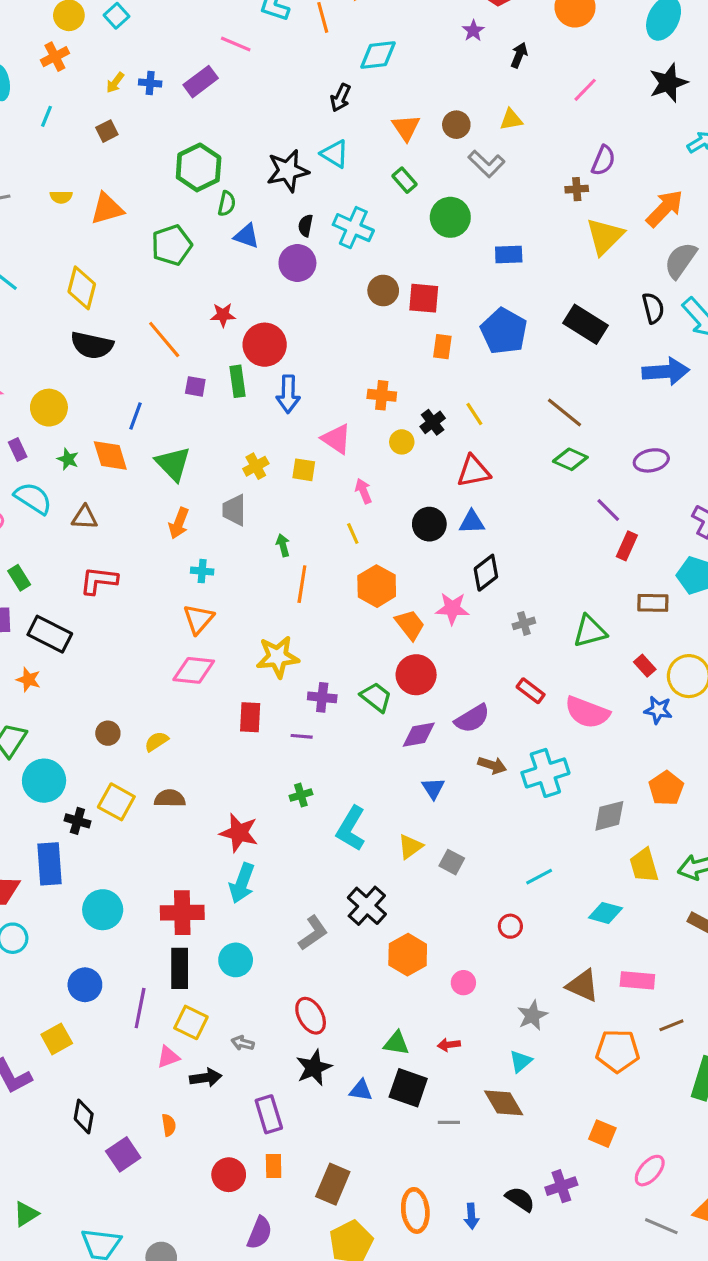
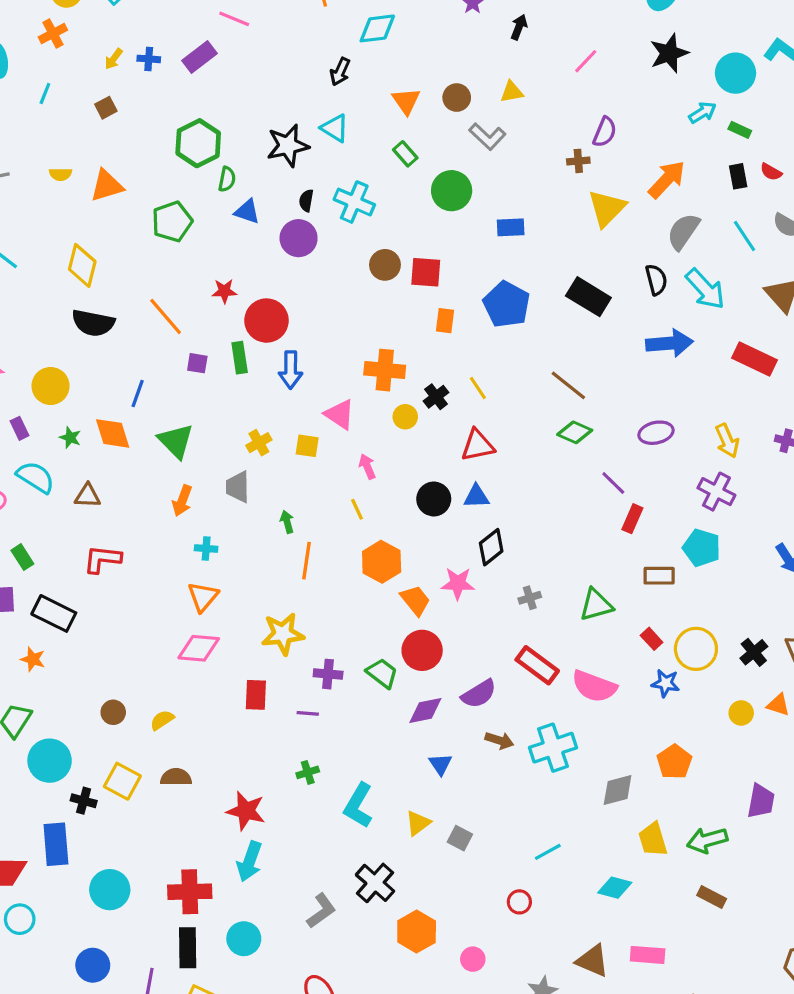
orange cross: (382, 395) -> (385, 370), size x1.4
red rectangle: (531, 691) -> (537, 665), size x1.5

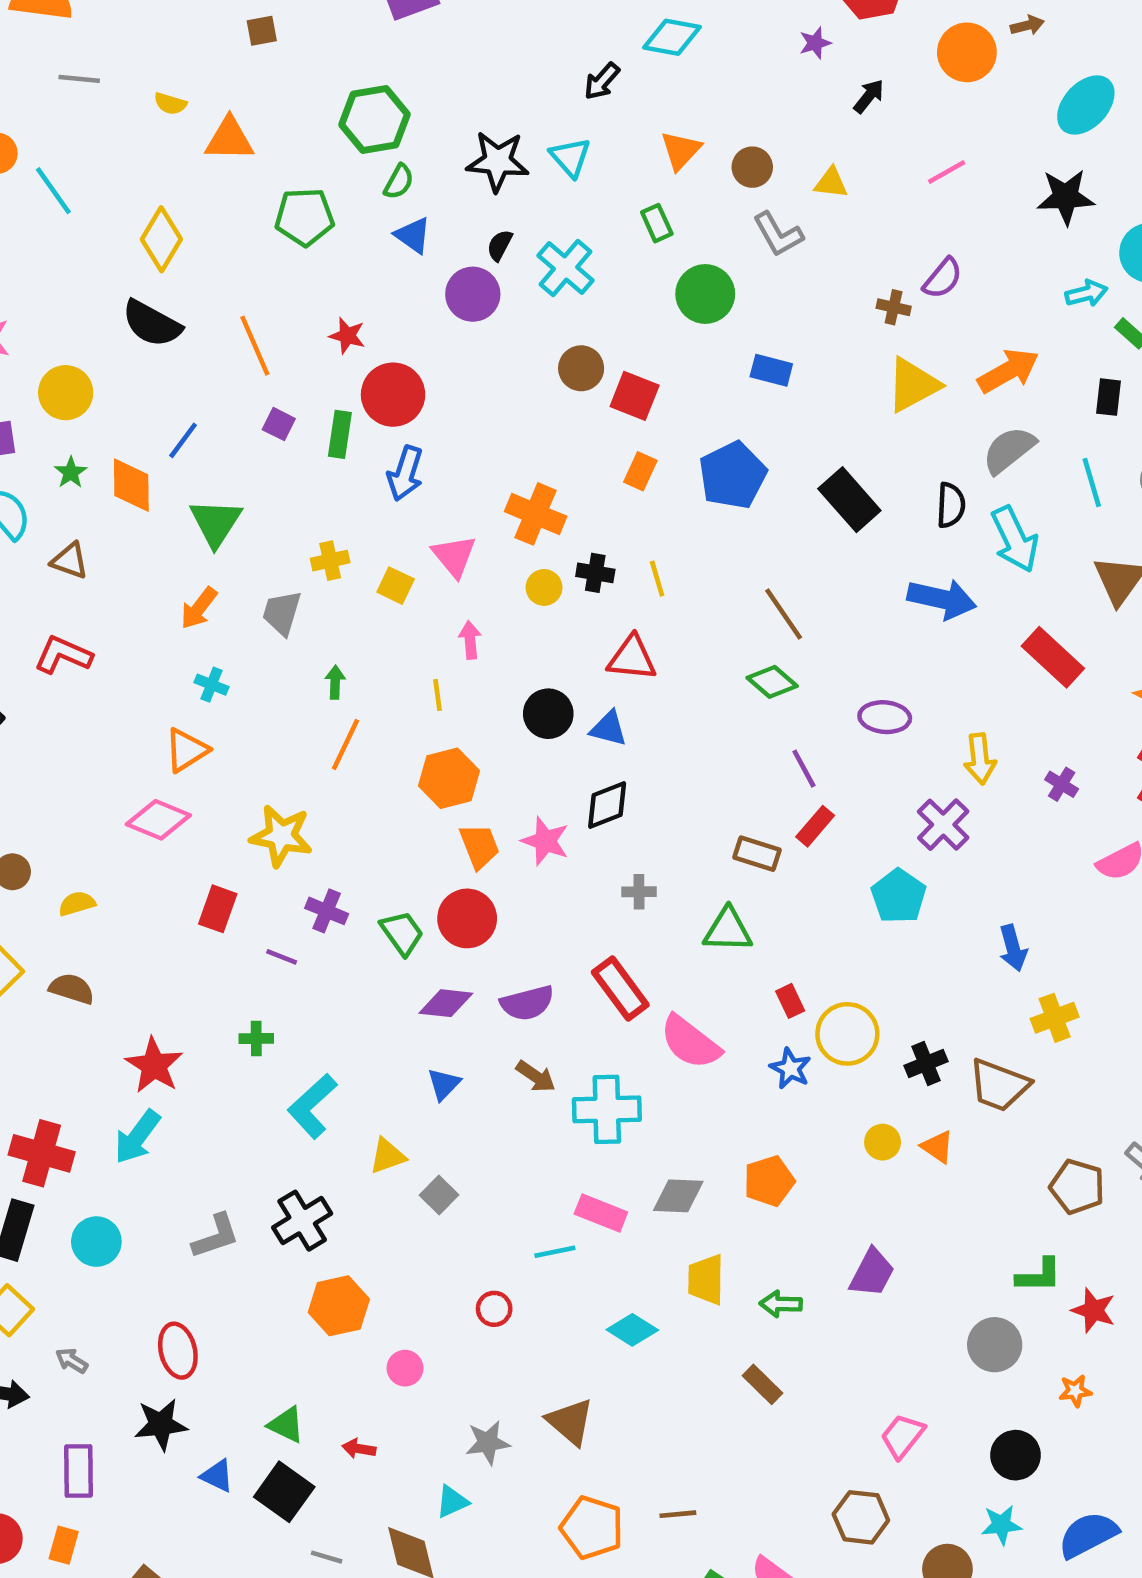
black cross: (436, 397) -> (595, 573), turned 30
brown rectangle: (659, 576) -> (757, 854), moved
green arrow: (707, 840) -> (781, 1304), size x0.7
pink rectangle: (648, 955) -> (601, 1213), moved

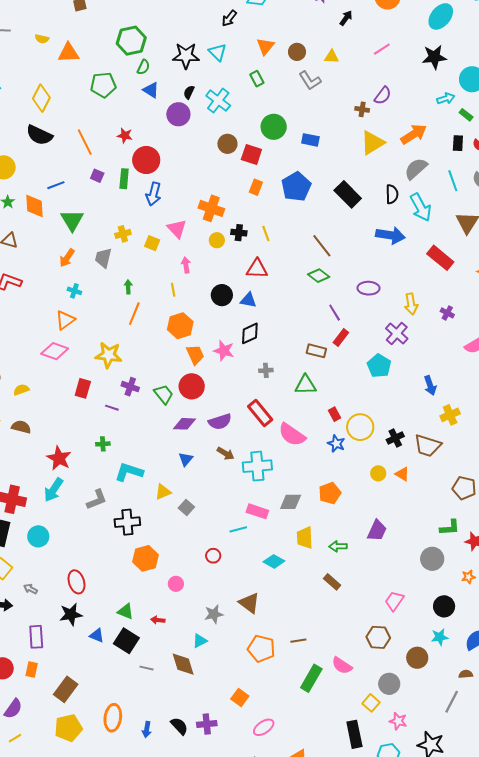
green circle: (705, 294) -> (274, 127), moved
blue line: (183, 440) -> (56, 185), turned 36
cyan L-shape: (312, 1106) -> (129, 472), turned 64
black cross: (302, 1221) -> (127, 522), turned 30
gray L-shape: (216, 1236) -> (97, 500), moved

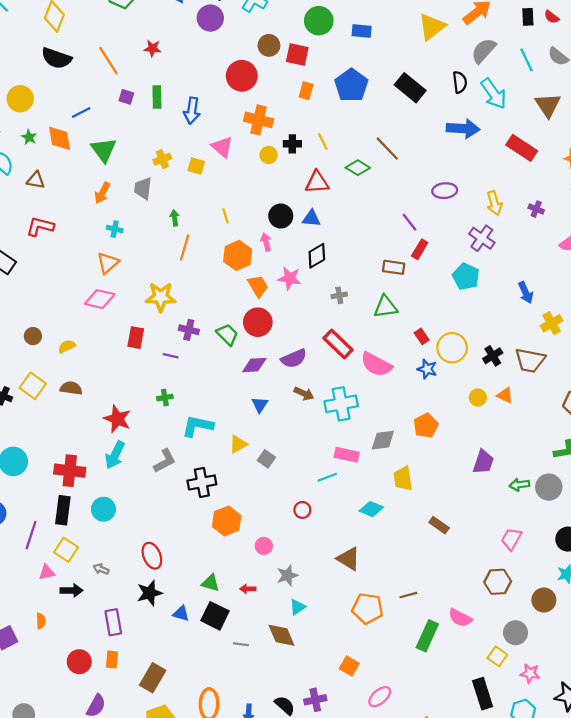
red circle: (146, 160) -> (242, 76), moved
pink arrow: (186, 265) -> (266, 242), moved
green diamond: (319, 276) -> (358, 168), moved
green arrow: (338, 546) -> (519, 485), moved
gray star: (214, 614) -> (287, 575), moved

